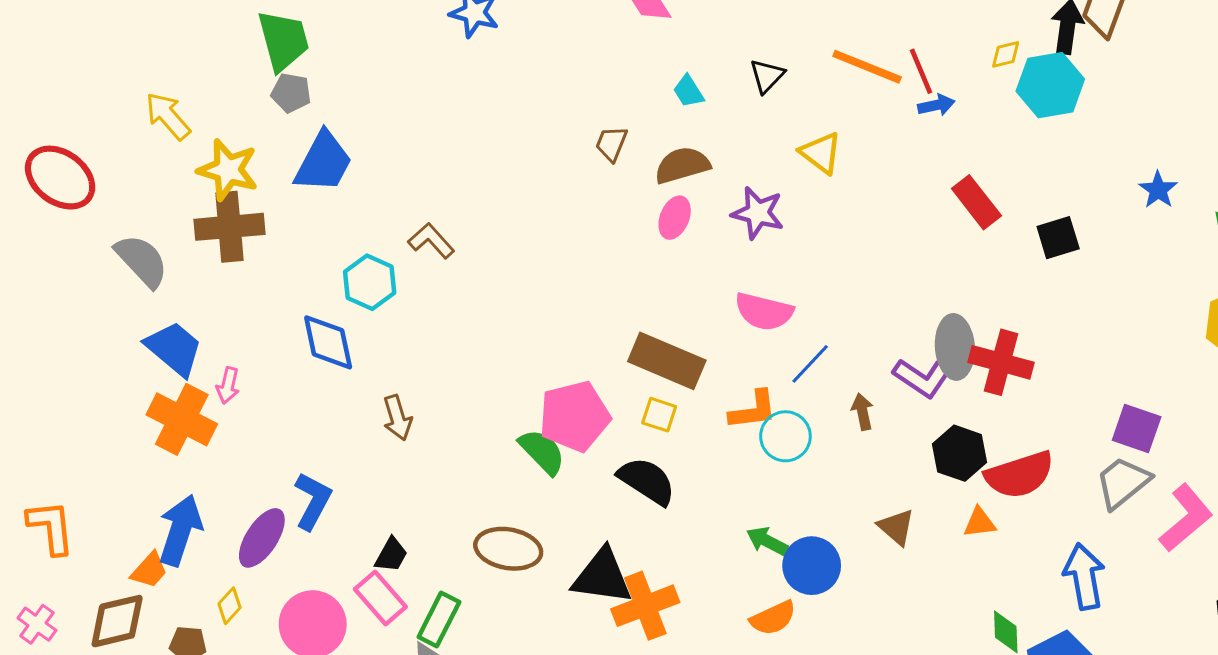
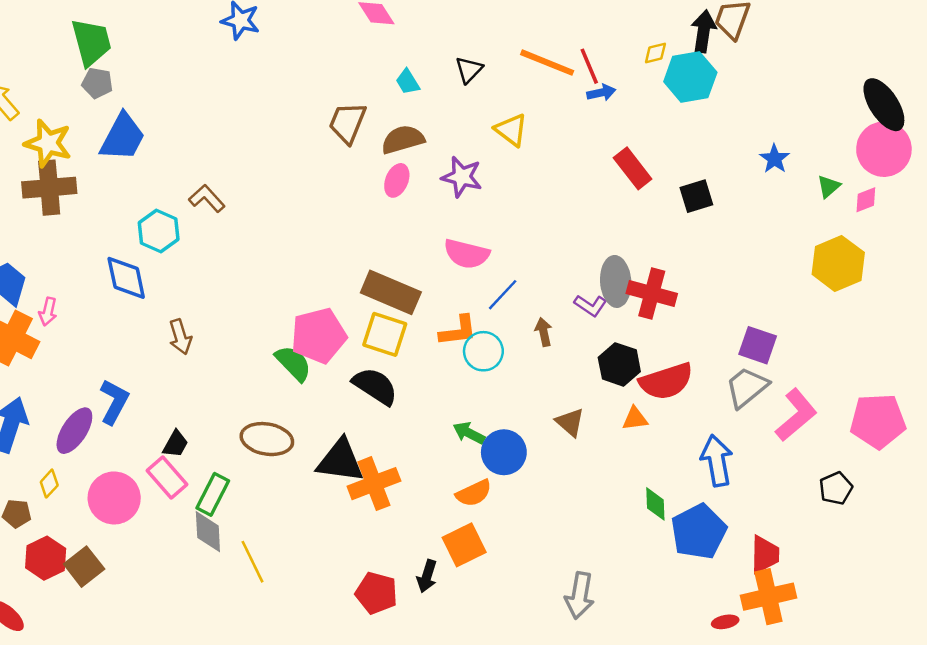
brown trapezoid: (611, 144) -> (347, 123), size x1.5
purple L-shape: (923, 378) -> (590, 306), size x0.7
yellow square: (659, 415) -> (385, 334), size x1.6

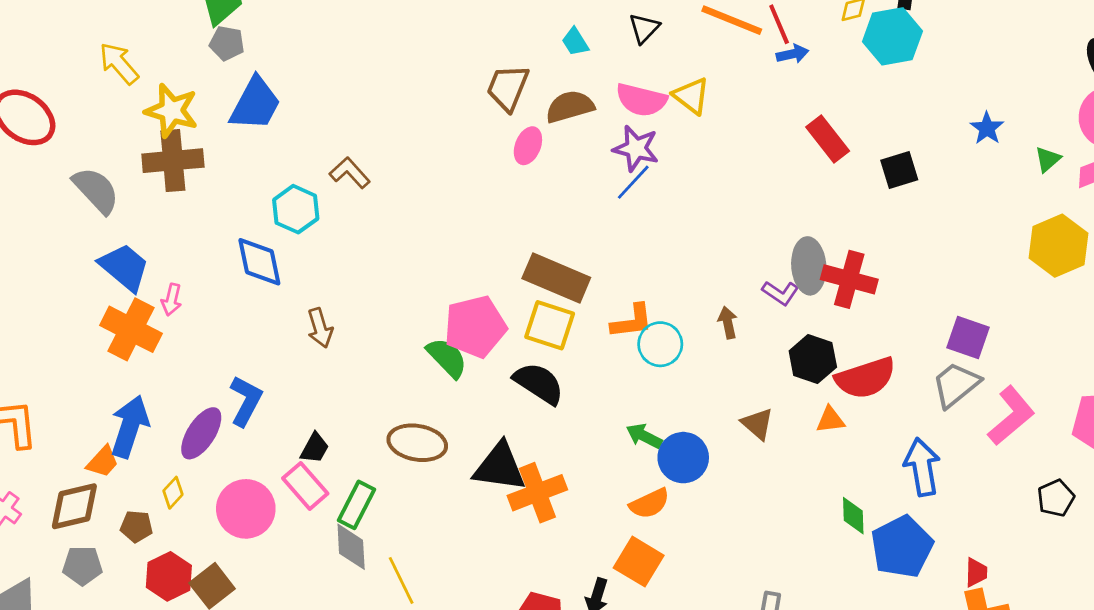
pink ellipse: (397, 180) -> (528, 146), moved
pink semicircle: (467, 254) -> (641, 100), moved
blue line: (503, 295) -> (633, 182), moved
orange square: (464, 545) -> (639, 562), turned -33
red trapezoid: (765, 555) -> (976, 572), size x0.7

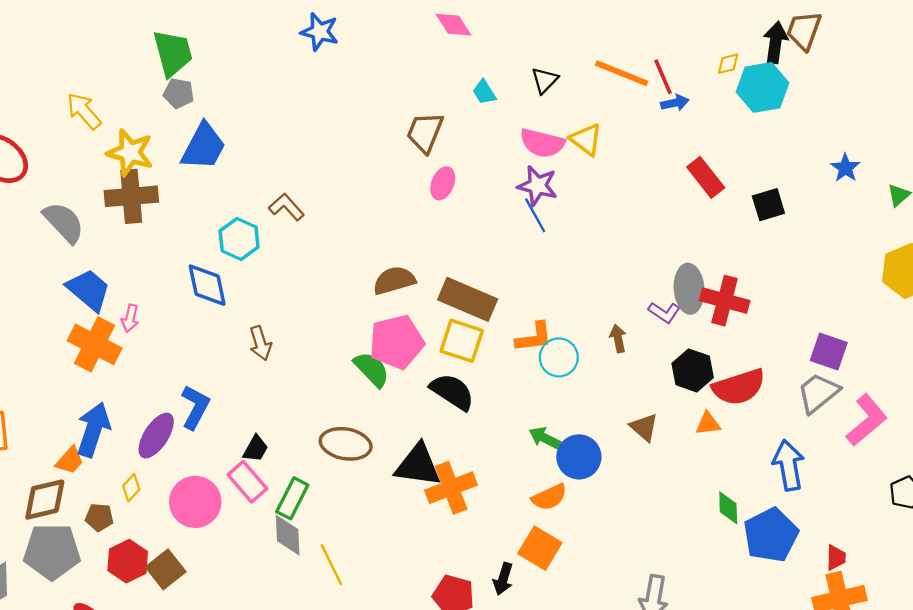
brown semicircle: (570, 107) -> (394, 280), moved
blue line: (633, 182) -> (535, 215), turned -72
gray pentagon: (82, 566) -> (52, 552), size x1.6

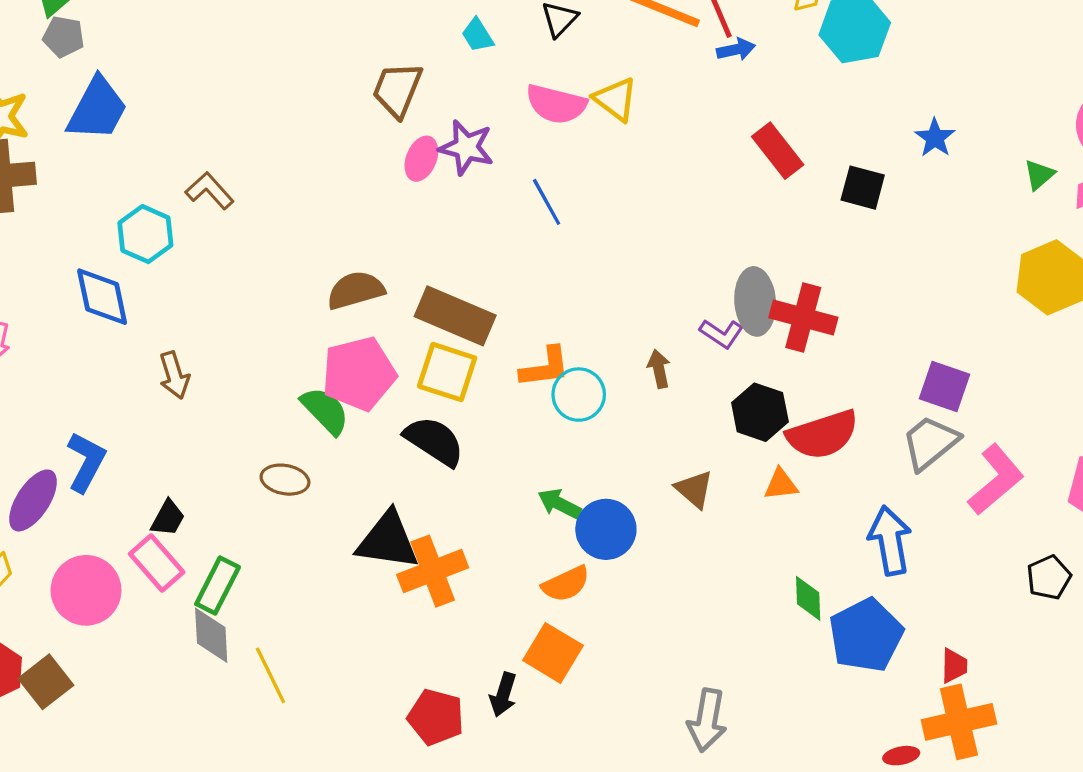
blue star: (845, 168) -> (935, 138), moved
purple star: (537, 186) -> (466, 147), moved
black square: (768, 205) -> (863, 188), turned 32
brown ellipse: (346, 444) -> (285, 480), moved, size x0.7

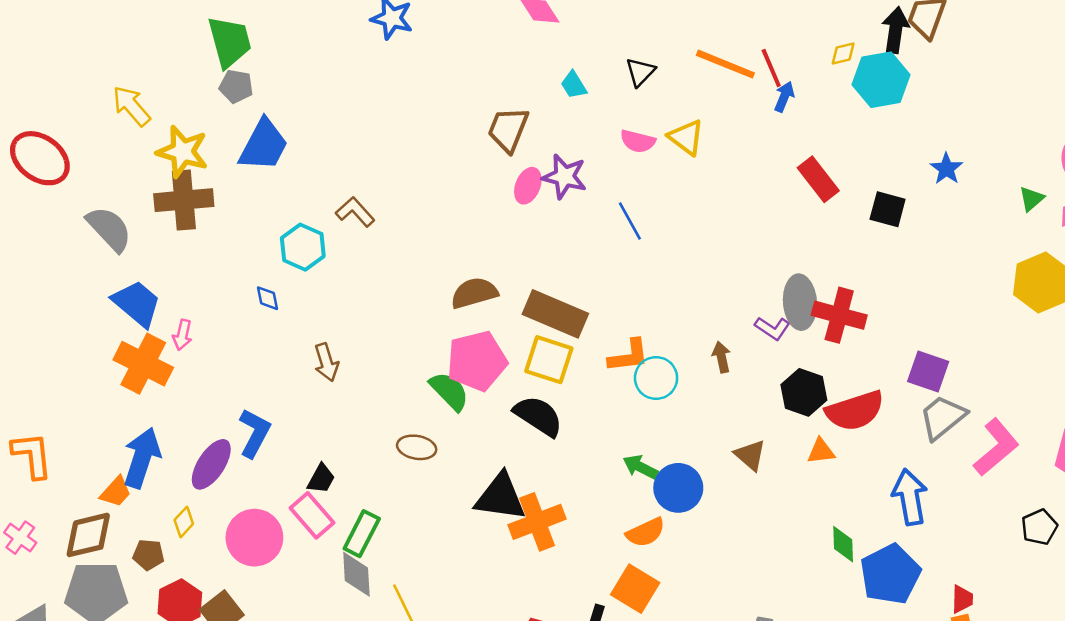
blue arrow: (736, 50) -> (784, 97), turned -56
pink semicircle: (556, 104) -> (638, 141), size x0.7
blue diamond: (102, 297) -> (268, 298), size x0.5
purple square: (945, 387) -> (928, 371), moved

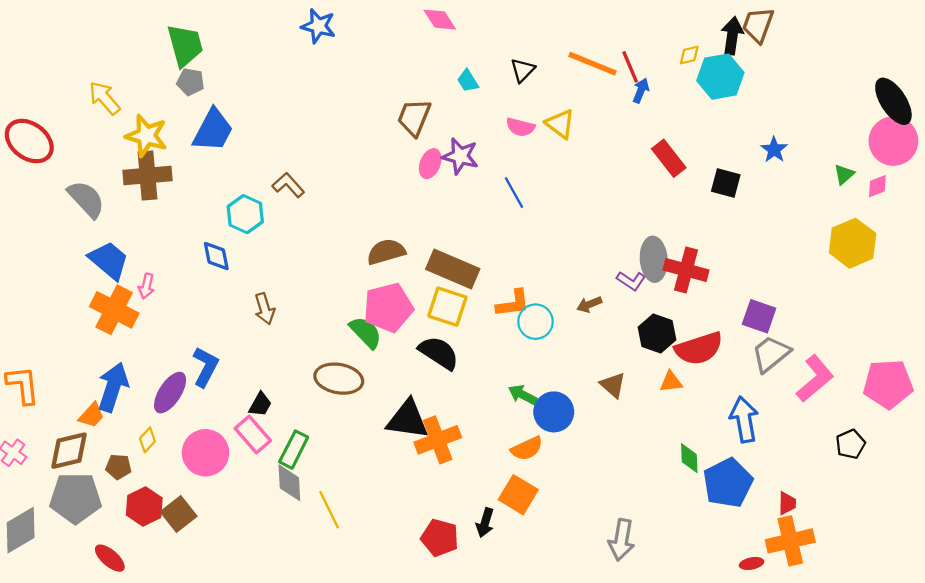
blue diamond: (268, 298) -> (216, 256), size x1.4
brown arrow: (721, 357) -> (589, 304), turned -100
brown ellipse: (417, 447) -> (339, 379), size x1.5

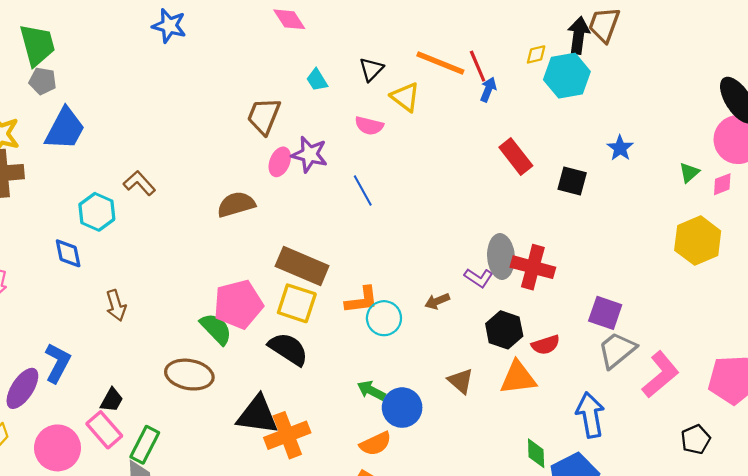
yellow triangle: (560, 124) -> (405, 97), moved
brown semicircle: (386, 252) -> (236, 204), moved
red semicircle: (699, 349) -> (546, 345), size x0.6
orange triangle: (671, 382) -> (518, 378), size x1.6

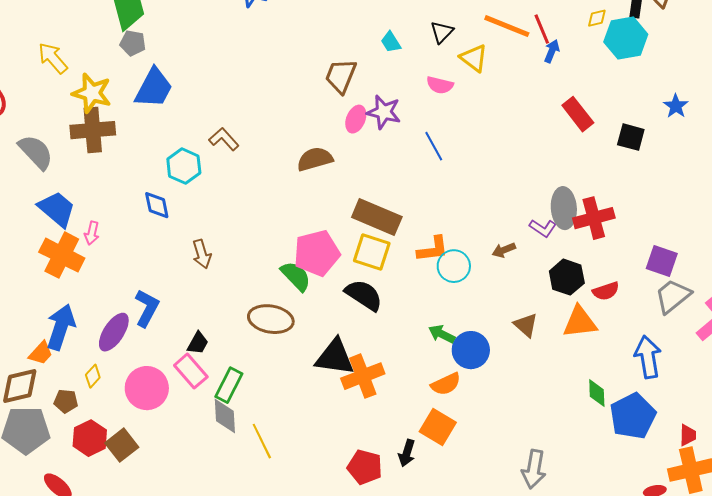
red cross: (533, 267) -> (594, 218), turned -30

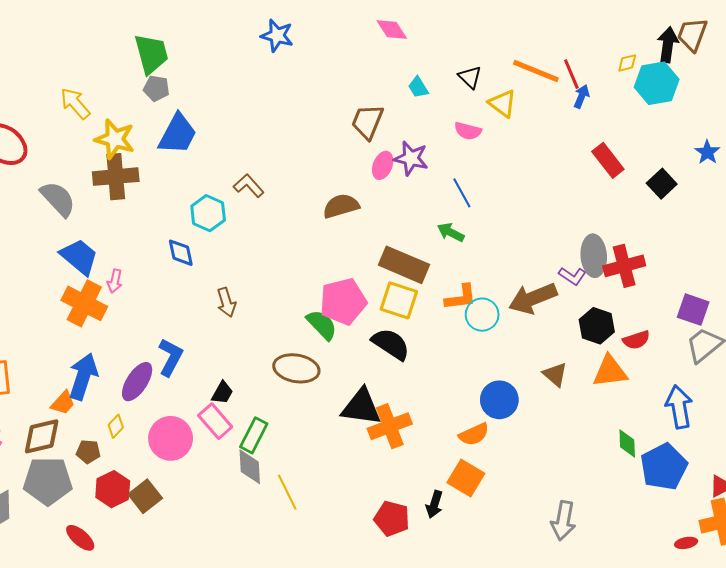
black triangle: (442, 32) -> (470, 77), turned -30
black square: (631, 137) -> (662, 184), turned 32
brown arrow: (504, 250) -> (533, 298), size x2.0
green arrow: (442, 334) -> (451, 232), moved

